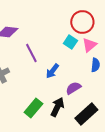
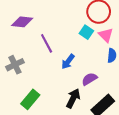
pink triangle: (89, 45) -> (106, 35), turned -35
green rectangle: (33, 108) -> (30, 99), moved

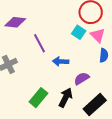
blue arrow: (68, 62) -> (61, 61), turned 56
green rectangle: (30, 99) -> (38, 98), moved

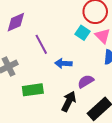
purple diamond: (15, 22) -> (16, 22), turned -30
green rectangle: (38, 98) -> (33, 90), moved, turned 42

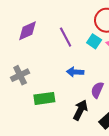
purple line: (41, 44) -> (66, 37), moved
purple semicircle: (86, 81) -> (97, 90), turned -35

